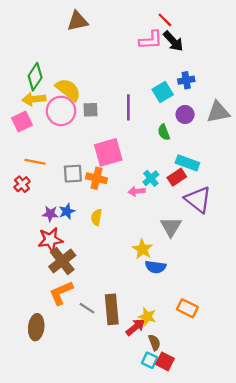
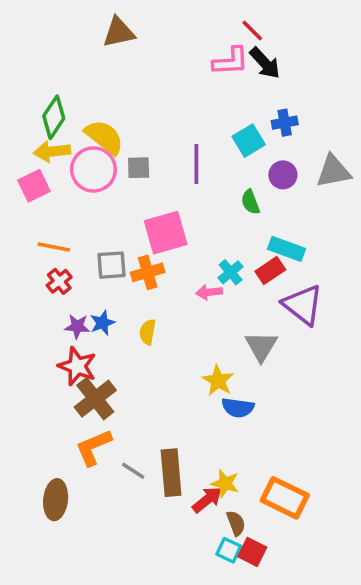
orange cross: (96, 178) -> (148, 272), turned -30
red cross: (22, 184) -> (59, 281), moved
red star: (50, 240) -> (77, 366), turned 30
orange rectangle: (187, 308) -> (285, 498), moved, size x1.4

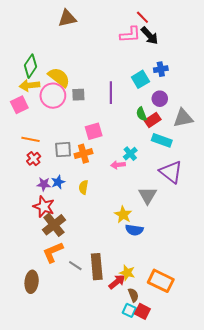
gray triangle: (333, 171) -> (183, 118), moved
pink square: (166, 233) -> (94, 131), size x0.7
red rectangle: (270, 271) -> (153, 120), moved

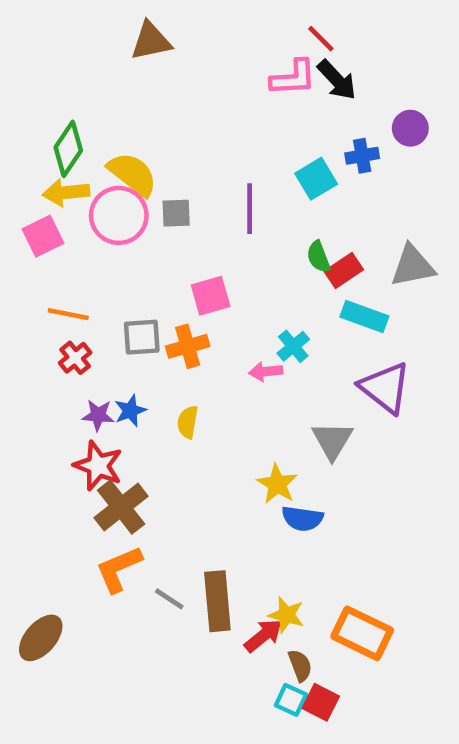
purple circle: (160, 99) -> (410, 128), moved
brown ellipse: (32, 282) -> (41, 638), moved, turned 35

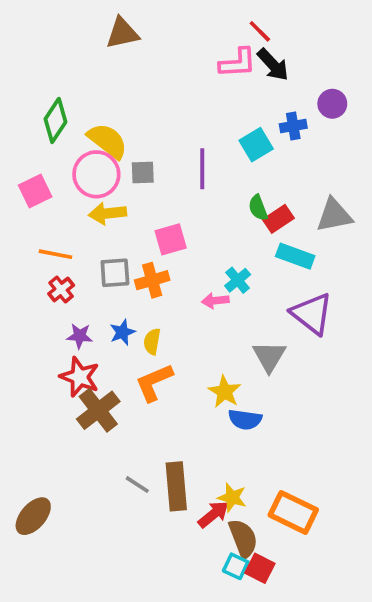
yellow arrow: (66, 192) -> (108, 213), moved
blue star: (130, 411) -> (122, 332), moved
orange L-shape: (119, 569) -> (154, 382), moved
brown semicircle: (300, 665) -> (243, 538), size x1.5

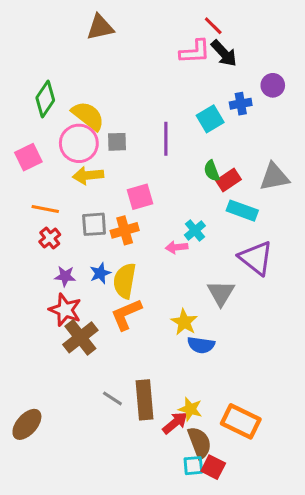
yellow semicircle: (152, 342) -> (125, 281), size x1.6
cyan square: (236, 566) -> (193, 466), turned -30

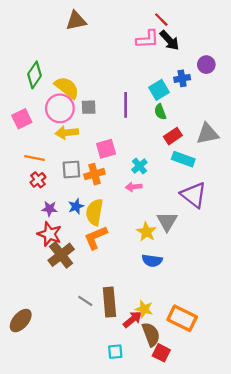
green semicircle: (212, 171) -> (160, 112), moved
cyan cross: (195, 230) -> (139, 166), moved
yellow star: (184, 322) -> (146, 232), moved
cyan square: (193, 466) -> (115, 352), moved

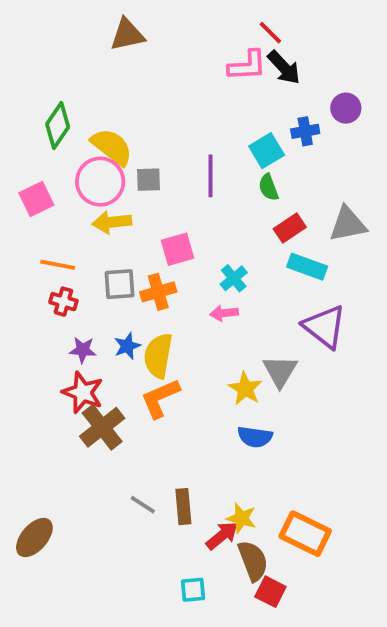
red cross: (38, 180) -> (63, 302), turned -35
brown rectangle: (109, 302) -> (183, 507), size x0.7

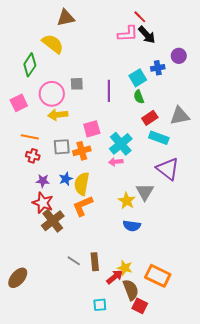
yellow semicircle: (112, 147) -> (53, 44), moved
gray square: (149, 180) -> (77, 84), moved
cyan cross: (234, 278) -> (121, 144), size x1.6

